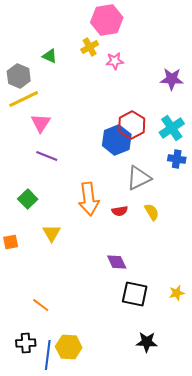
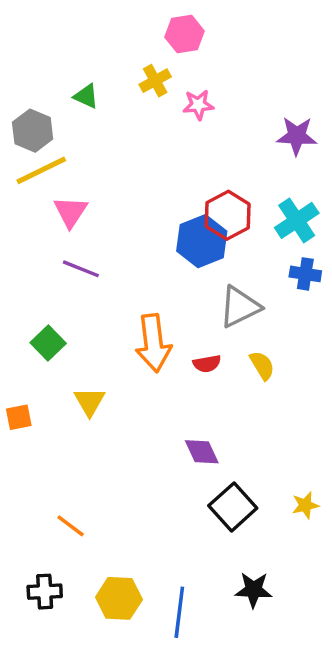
pink hexagon: (107, 20) -> (184, 34), size x0.7
black square: (135, 294) -> (233, 507), turned 36
blue line: (48, 355) -> (179, 612), moved

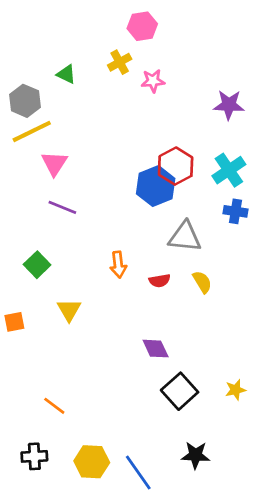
gray triangle: (240, 307) -> (185, 237), turned 32
orange arrow: (153, 343) -> (118, 265), size x0.6
blue line: (179, 612) -> (138, 472), turned -42

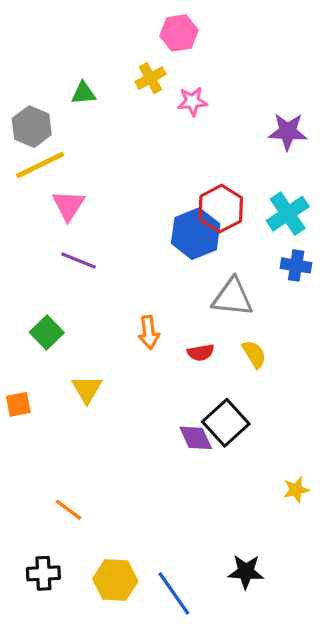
green triangle: (66, 74) -> (84, 93), turned -30
black square: (180, 391) -> (226, 423), moved

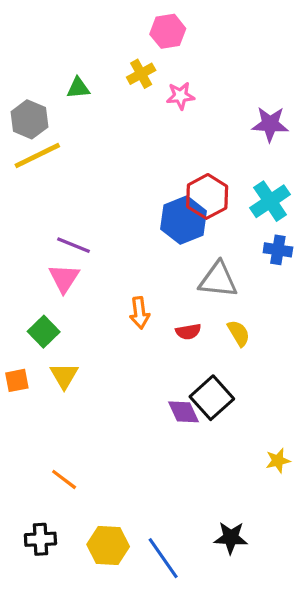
pink triangle: (68, 205) -> (64, 278), moved
green square: (47, 332) -> (44, 332), moved
yellow triangle: (87, 389) -> (64, 376), moved

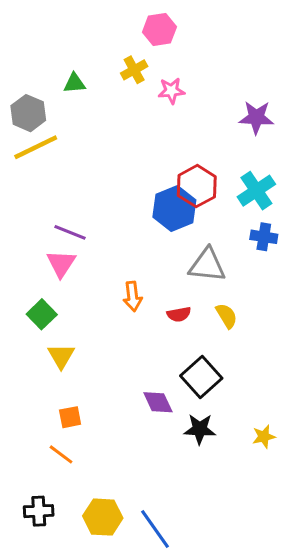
orange square: (17, 380) -> (70, 417), moved
purple diamond: (184, 412) -> (158, 402), moved
black star: (231, 538) -> (200, 429), moved

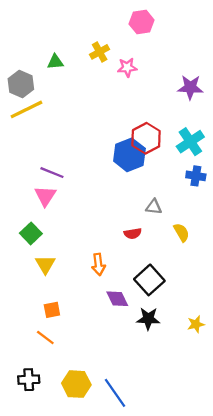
pink hexagon: (159, 30) -> (142, 22), moved
gray triangle: (207, 265) -> (154, 207), moved, size x0.6
orange arrow: (133, 296) -> (98, 264), moved
yellow semicircle: (227, 316) -> (181, 232), moved

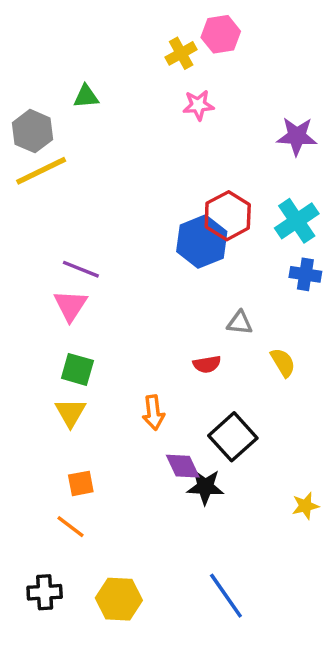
yellow cross: (100, 52) -> (181, 53), moved
green square: (31, 233) -> (77, 369), moved, turned -30
black star: (148, 319) -> (205, 487), moved
blue line: (115, 393) -> (226, 596), moved

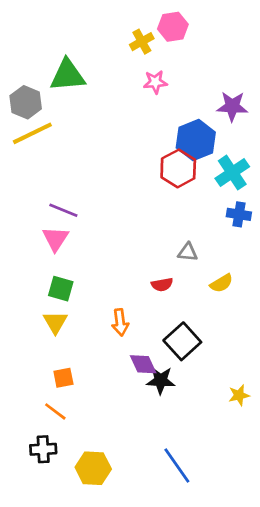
green triangle: (86, 96) -> (68, 75), size x1.8
blue hexagon: (202, 242) -> (196, 140), moved
yellow semicircle: (283, 363) -> (221, 283), turned 90
black cross: (45, 592) -> (43, 449), moved

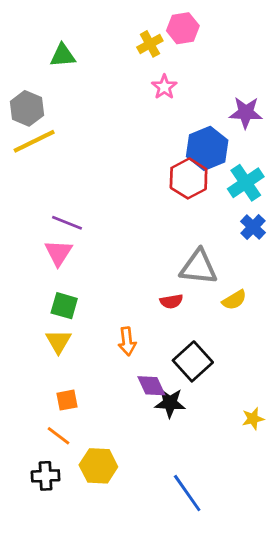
green triangle: (68, 75) -> (63, 55), moved, size x0.7
pink star: (155, 82) -> (164, 87), turned -30
blue cross: (239, 214) -> (253, 227), turned 35
gray triangle: (188, 252) -> (199, 267), size x1.8
yellow hexagon: (93, 468) -> (98, 466), moved

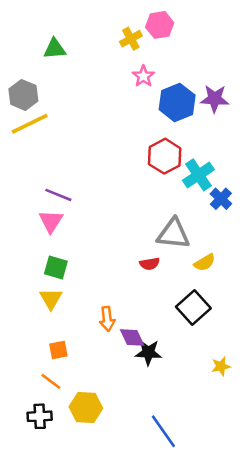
blue hexagon: (207, 148) -> (177, 102), moved
cyan cross: (246, 183) -> (198, 175), moved
orange arrow: (127, 341) -> (107, 319), moved
black square: (193, 361) -> (193, 308), moved

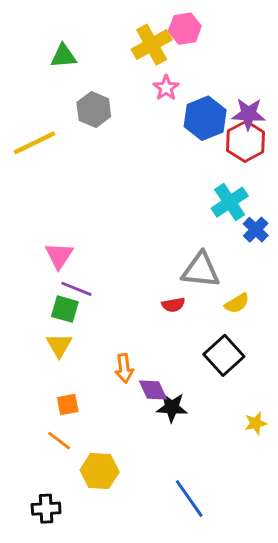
yellow cross: (131, 39) -> (152, 45), size x1.5
gray hexagon: (23, 95) -> (94, 110), moved
red hexagon: (165, 156) -> (246, 141), moved
purple line: (58, 195) -> (76, 289), moved
black cross: (40, 416) -> (46, 509), moved

